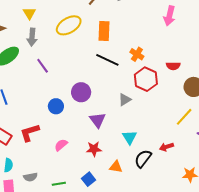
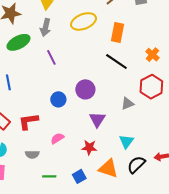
orange cross: (137, 54) -> (152, 55), moved
orange triangle: (116, 167) -> (108, 169), size x1.5
gray semicircle: (30, 177) -> (32, 154), moved

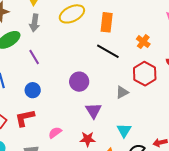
purple line: (51, 57) -> (34, 57), moved
blue circle: (58, 99) -> (33, 90), moved

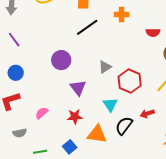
orange cross: (143, 42) -> (122, 14), turned -32
black line: (108, 51) -> (87, 27), turned -60
red hexagon: (145, 74) -> (130, 81), moved

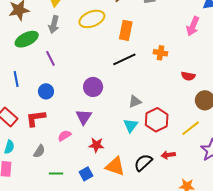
purple triangle: (78, 88) -> (84, 117), moved
cyan triangle: (110, 105) -> (131, 125), moved
gray semicircle: (20, 133) -> (39, 151), turned -56

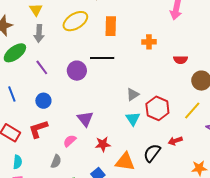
black line: (124, 59) -> (102, 58), moved, turned 35
purple circle: (93, 87) -> (77, 71), moved
gray semicircle: (39, 151) -> (56, 161), moved

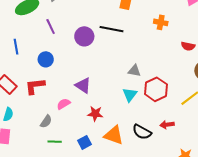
gray triangle: (133, 94) -> (134, 71), turned 32
purple triangle: (85, 119) -> (83, 85), turned -30
black semicircle: (152, 153) -> (142, 132), turned -108

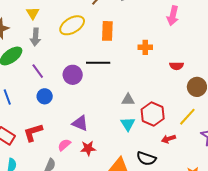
blue circle: (46, 59) -> (45, 96), moved
red star: (95, 114) -> (88, 148), moved
red arrow: (167, 125) -> (169, 139), moved

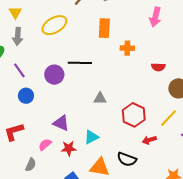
orange rectangle: (107, 31) -> (104, 28), moved
gray triangle: (128, 100) -> (100, 98), moved
cyan triangle: (128, 124) -> (91, 137), moved, turned 35

